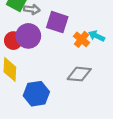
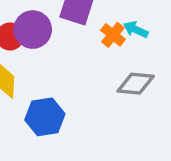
gray diamond: (79, 74) -> (136, 84), moved

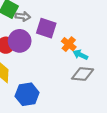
cyan arrow: (136, 30) -> (80, 55), moved

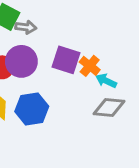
purple square: (46, 28) -> (66, 60), moved
blue hexagon: (27, 94) -> (32, 109), moved

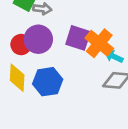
orange cross: (90, 66) -> (99, 43), size x1.5

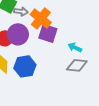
orange cross: (99, 43) -> (41, 18), moved

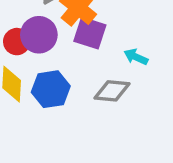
gray diamond: (77, 65) -> (112, 91), moved

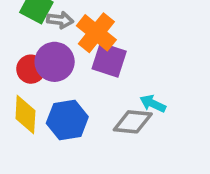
cyan arrow: (136, 57) -> (153, 104), moved

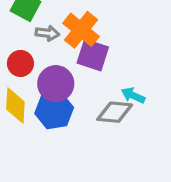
gray arrow: (60, 20) -> (47, 33), moved
purple circle: (55, 62) -> (56, 84), moved

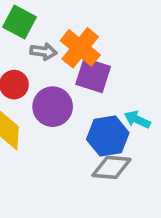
blue hexagon: (54, 111) -> (108, 136), moved
gray diamond: (115, 112) -> (111, 167), moved

